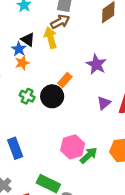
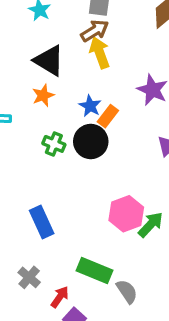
yellow arrow: (51, 38) -> (100, 53), moved
black triangle: (28, 40) -> (49, 60), size x1.5
blue star: (19, 49) -> (90, 106), moved

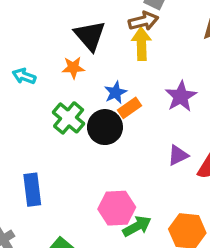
green cross: (54, 144) -> (69, 118), size x1.4

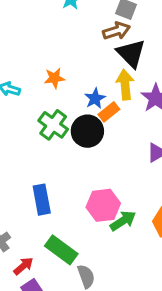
black triangle: (90, 36) -> (131, 53), moved
yellow arrow: (141, 44) -> (125, 85), moved
blue rectangle: (32, 190) -> (42, 200), moved

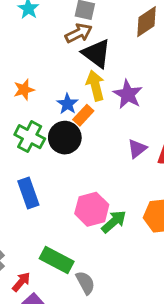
blue rectangle: (42, 200) -> (28, 193), moved

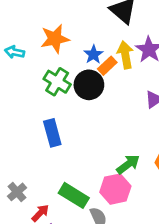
yellow arrow: (95, 86) -> (125, 55), moved
orange star: (24, 90) -> (55, 39), size x1.5
pink hexagon: (92, 209) -> (115, 189), moved

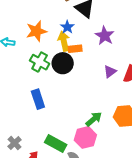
blue star: (93, 54) -> (67, 27), moved
yellow arrow: (125, 55) -> (64, 41), moved
orange rectangle: (107, 66) -> (75, 49), turned 40

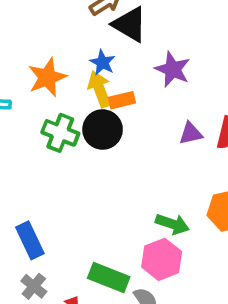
purple triangle: (110, 71) -> (191, 133), turned 32
blue rectangle: (38, 99) -> (30, 240), moved
green arrow: (94, 119) -> (172, 224), turned 66

